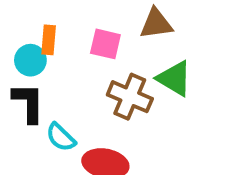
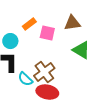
orange rectangle: (49, 40) -> (29, 24), moved, turned 48
brown cross: (130, 97) -> (44, 72), moved, turned 30

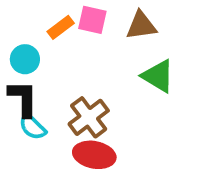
pink square: (47, 33) -> (92, 20), moved
cyan semicircle: (25, 79) -> (32, 127), moved

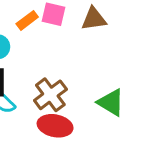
green triangle: (158, 76) -> (111, 103), moved

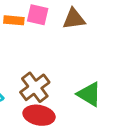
orange rectangle: (27, 20) -> (14, 20), turned 42

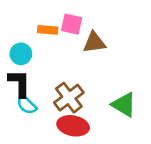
brown triangle: (74, 19) -> (94, 43), moved

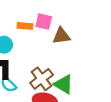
green triangle: (124, 105) -> (64, 84), moved

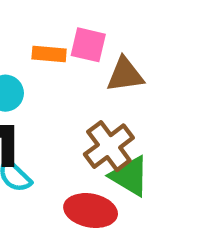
brown cross: (42, 79) -> (109, 146), moved

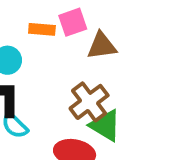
pink square: (88, 45) -> (73, 22), turned -32

